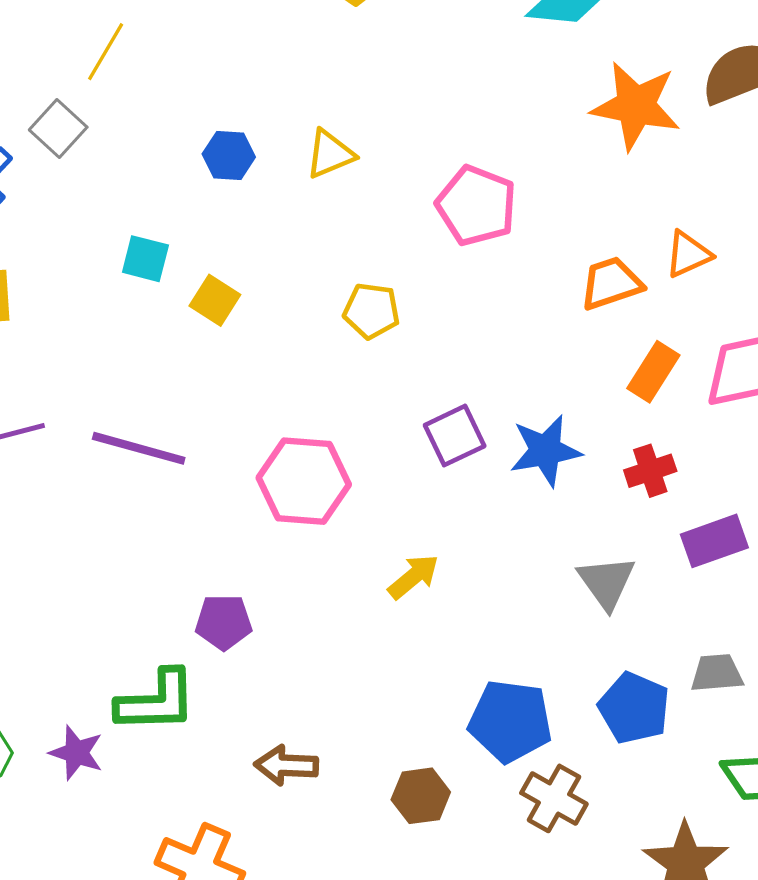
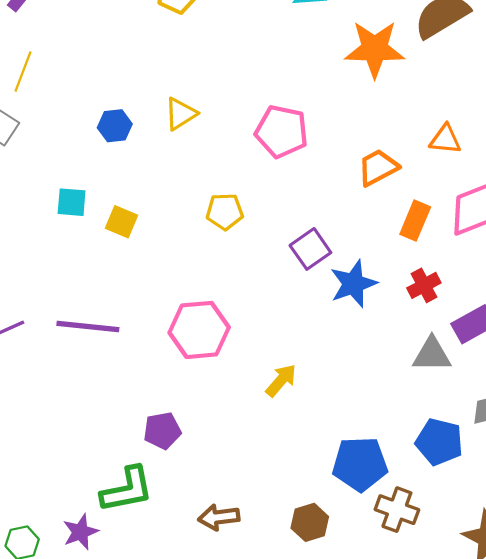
orange triangle: (688, 254) -> (445, 139), moved, turned 40
purple square: (455, 436) -> (310, 249), moved
gray triangle: (606, 582) -> (432, 355), moved, turned -45
purple star: (76, 753) -> (80, 532), turned -30

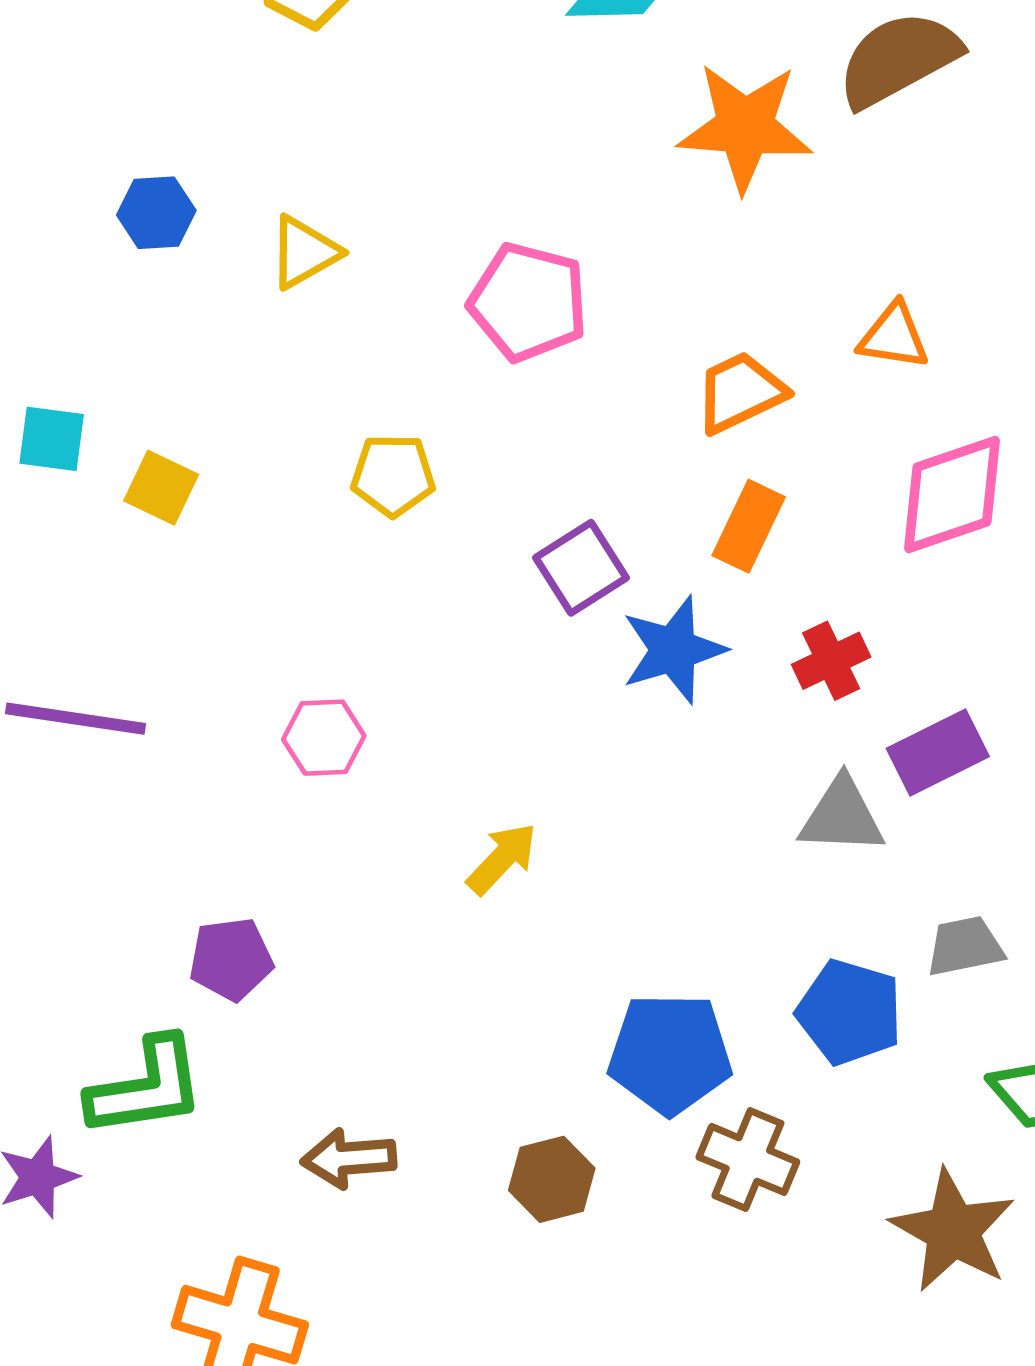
blue hexagon: (115, 126) -> (156, 213), moved
orange rectangle: (415, 221) -> (749, 526), moved
pink hexagon: (199, 330) -> (324, 738), size x0.6

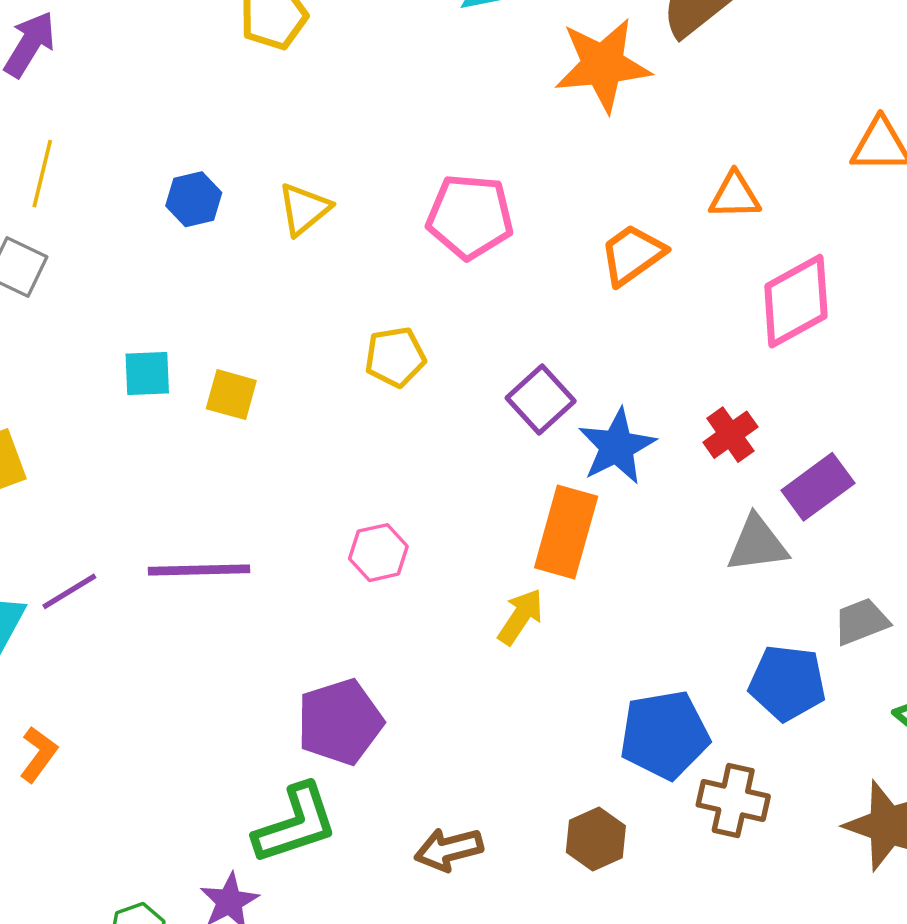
orange rectangle: (749, 526) -> (566, 532), moved, size x1.4
purple pentagon: (231, 959) -> (340, 722), size x1.4

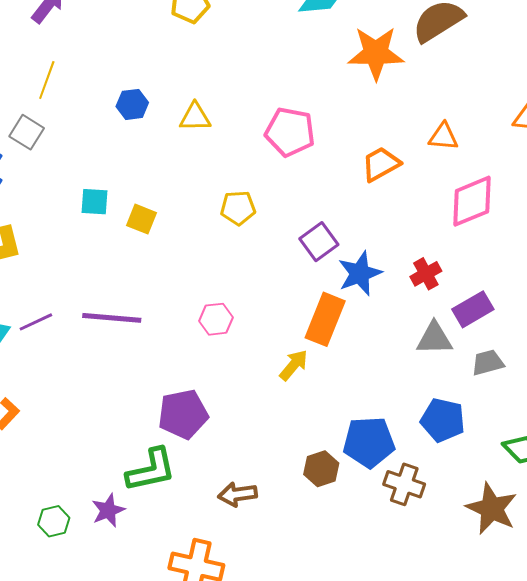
yellow triangle: (304, 209) -> (195, 117), turned 32
gray trapezoid: (861, 622) -> (488, 363), moved
brown hexagon: (596, 839) -> (321, 469), moved

